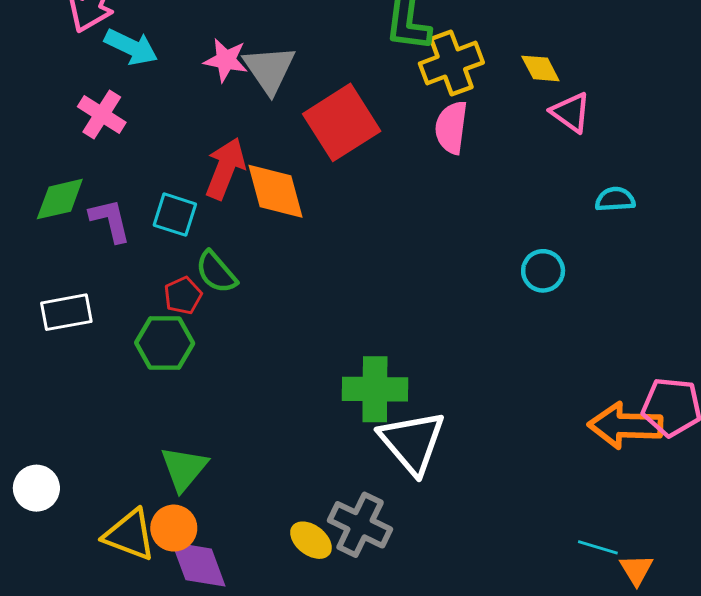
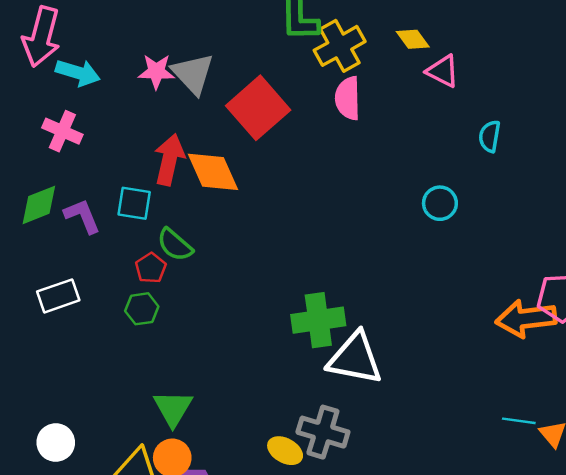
cyan semicircle: (615, 199) -> (490, 136), turned -68
green hexagon: (165, 343) -> (142, 309), size x0.7
white triangle: (412, 442) -> (355, 359), turned -30

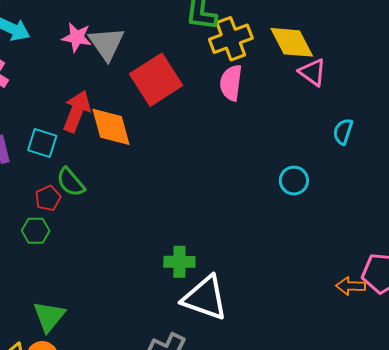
yellow diamond: (413, 39) -> (292, 42), size x1.6
orange arrow: (526, 318) -> (351, 286), size x0.6
green cross: (318, 320) -> (179, 262), size x0.7

